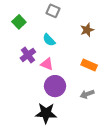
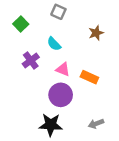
pink triangle: (47, 64) -> (63, 69), moved
orange rectangle: (89, 65) -> (89, 77), moved
gray arrow: (87, 94) -> (96, 124), moved

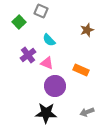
gray square: (58, 12) -> (41, 11), moved
pink triangle: (63, 69) -> (47, 63), moved

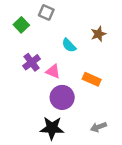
cyan semicircle: (49, 40) -> (69, 45), moved

